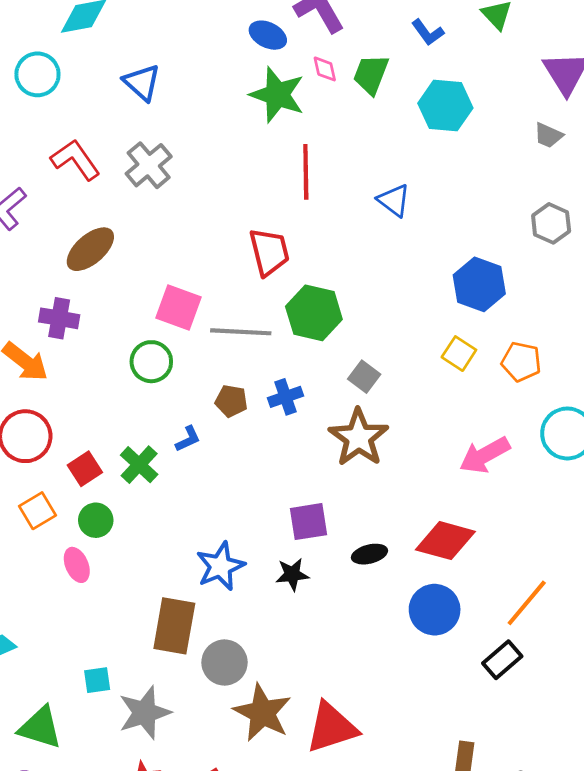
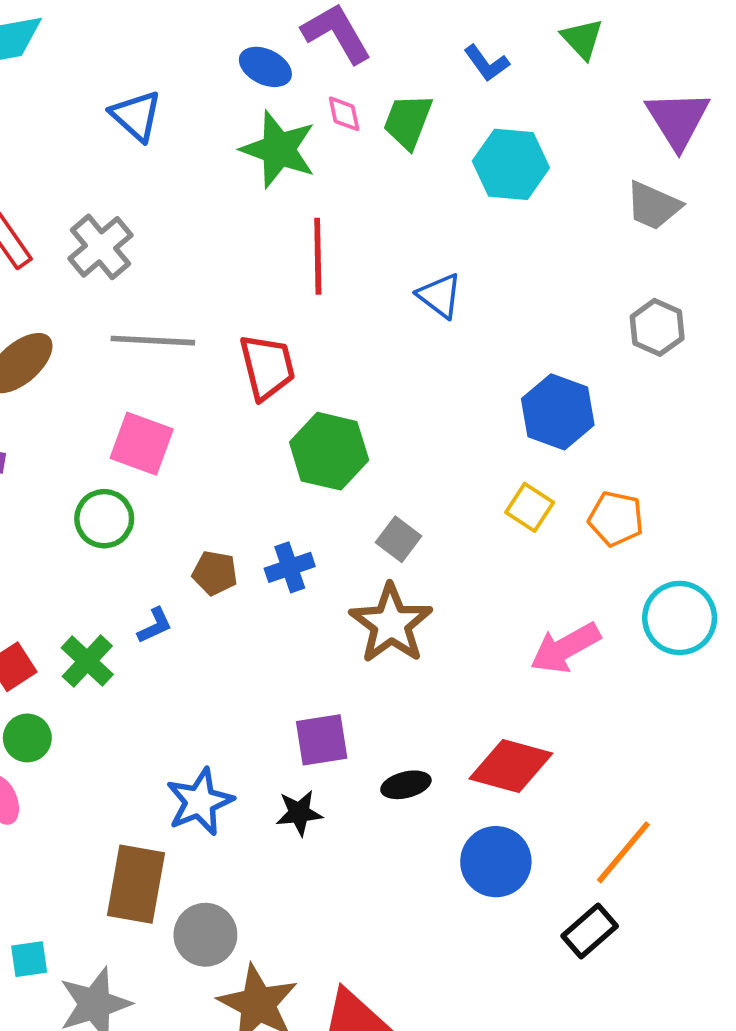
blue triangle: (142, 82) -> (136, 116), moved
gray trapezoid: (548, 135) -> (653, 206), size x1.4
gray line: (241, 332) -> (153, 341), moved

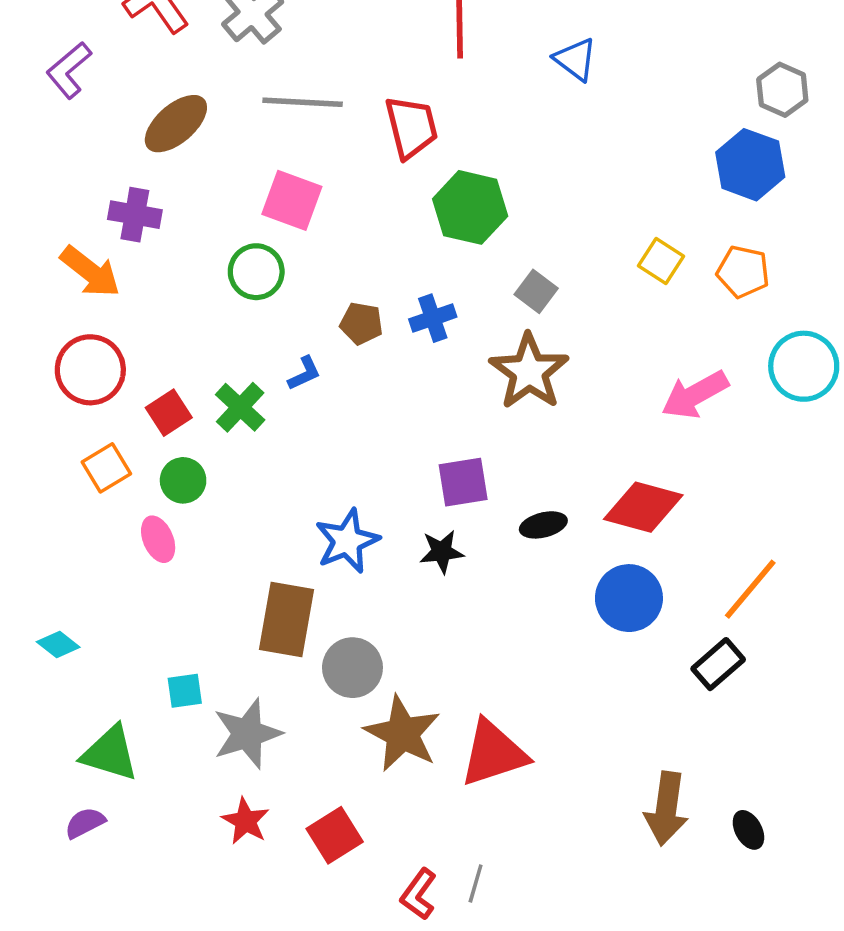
blue hexagon: (558, 412) -> (750, 165), moved

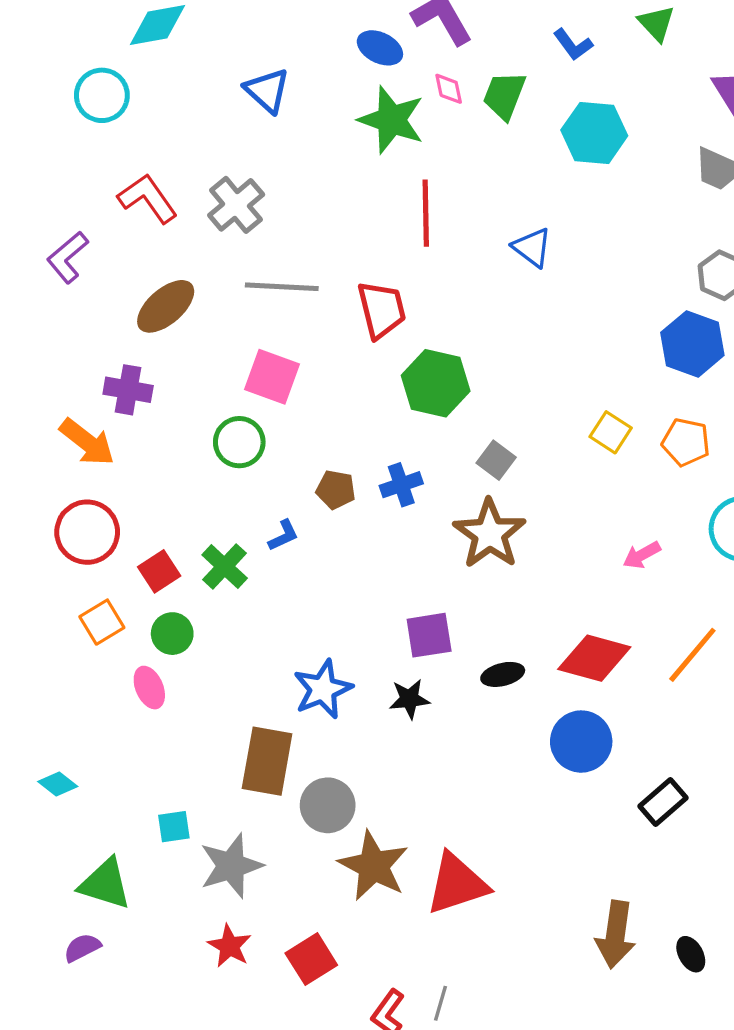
pink arrow: (695, 395) -> (642, 555), size x0.6
orange line: (750, 589) -> (692, 655), moved

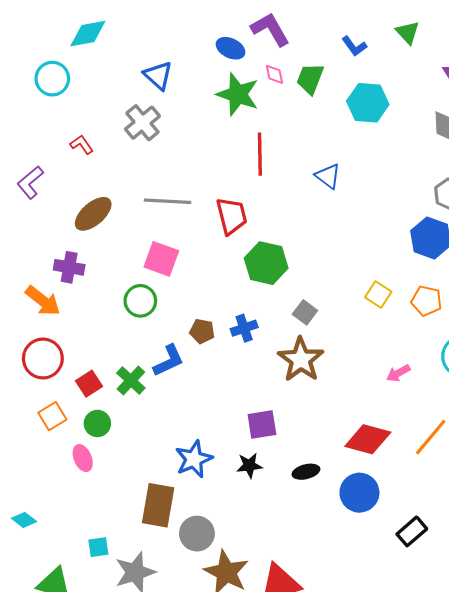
red L-shape: (148, 198) -> (82, 145), size x0.6
gray cross: (236, 205) -> (142, 123), moved
blue L-shape: (283, 535) -> (169, 361), size x1.6
black ellipse: (503, 674) -> (306, 472), moved

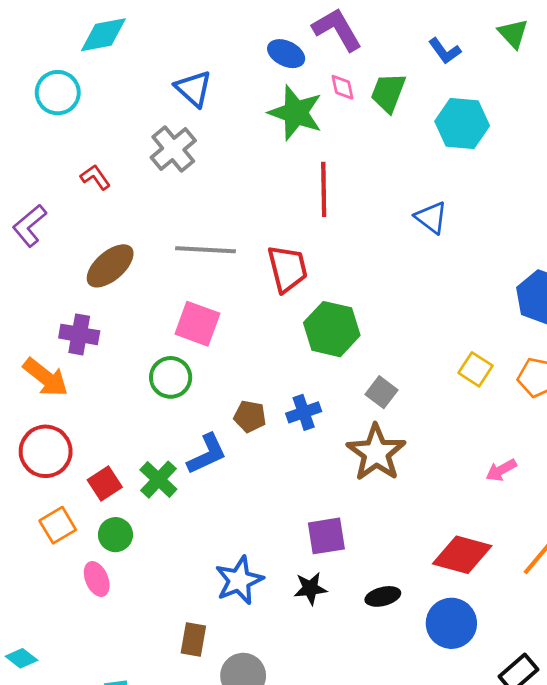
blue triangle: (328, 176) -> (431, 218), moved
brown rectangle: (158, 505) -> (193, 639), size x0.6

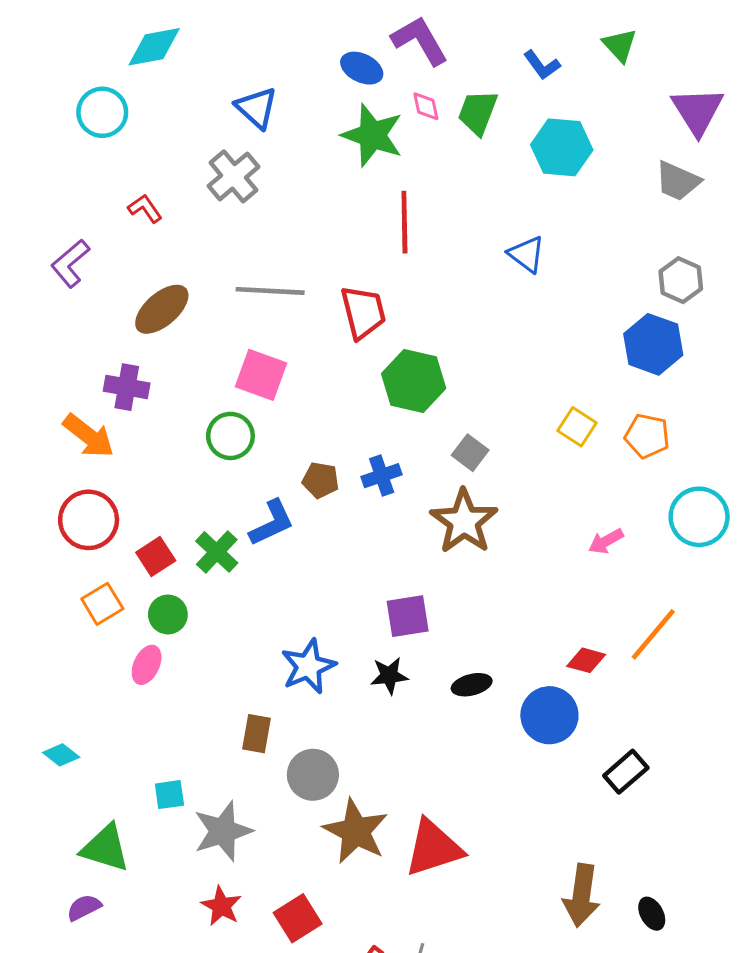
red diamond: (462, 555) -> (586, 660), moved, size x0.6
pink ellipse: (97, 579) -> (147, 665), turned 48

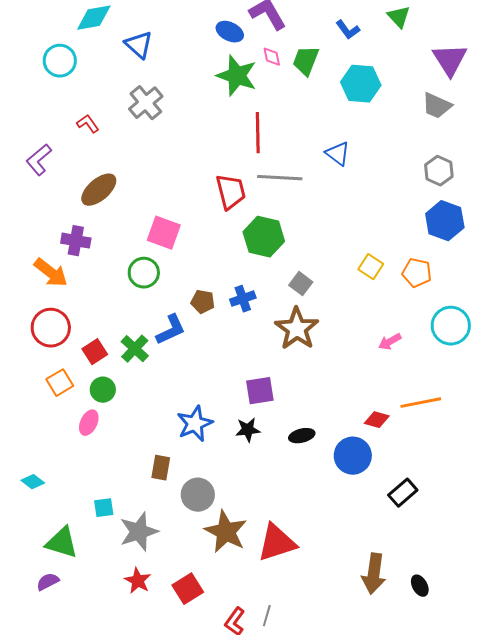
blue triangle: (256, 108) -> (139, 45), moved
gray line: (270, 291) -> (280, 178), moved
blue hexagon: (653, 344) -> (445, 221), moved
orange line: (653, 634) -> (421, 403), turned 39

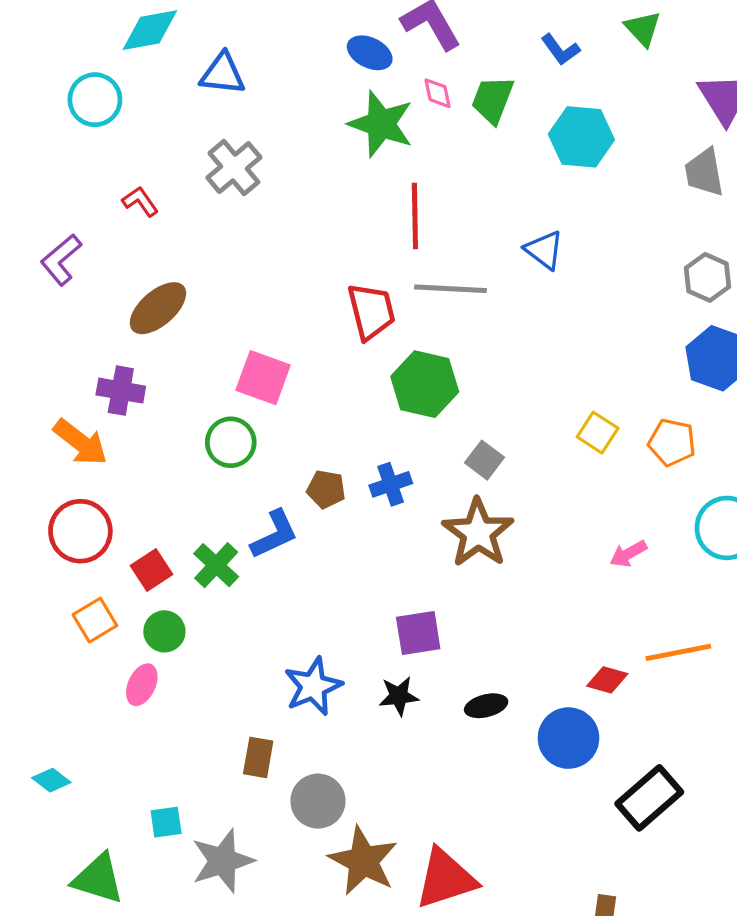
blue triangle: (139, 45) -> (223, 74), turned -36
gray trapezoid: (437, 106) -> (704, 172), turned 56
black rectangle: (403, 493) -> (649, 798), size x1.4

